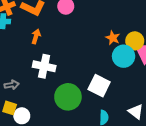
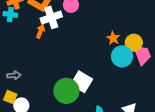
white cross: (44, 66) -> (51, 17), moved, turned -35
white square: (99, 86) -> (82, 82), moved

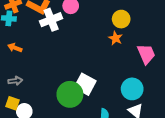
orange arrow: (40, 31) -> (15, 48), moved, turned -88
yellow circle: (134, 43) -> (121, 19), moved
cyan circle: (122, 56) -> (132, 89), moved

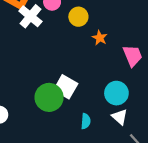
yellow circle: (121, 19) -> (78, 17), moved
white cross: (51, 20) -> (30, 16), turned -30

